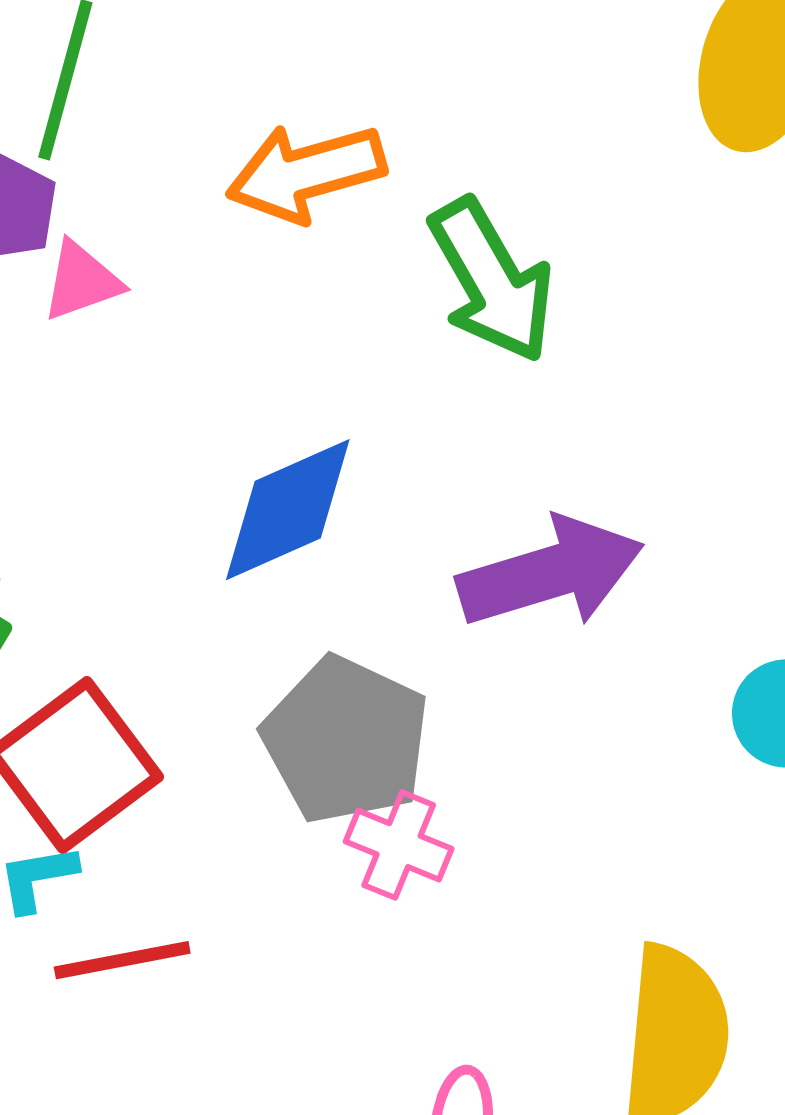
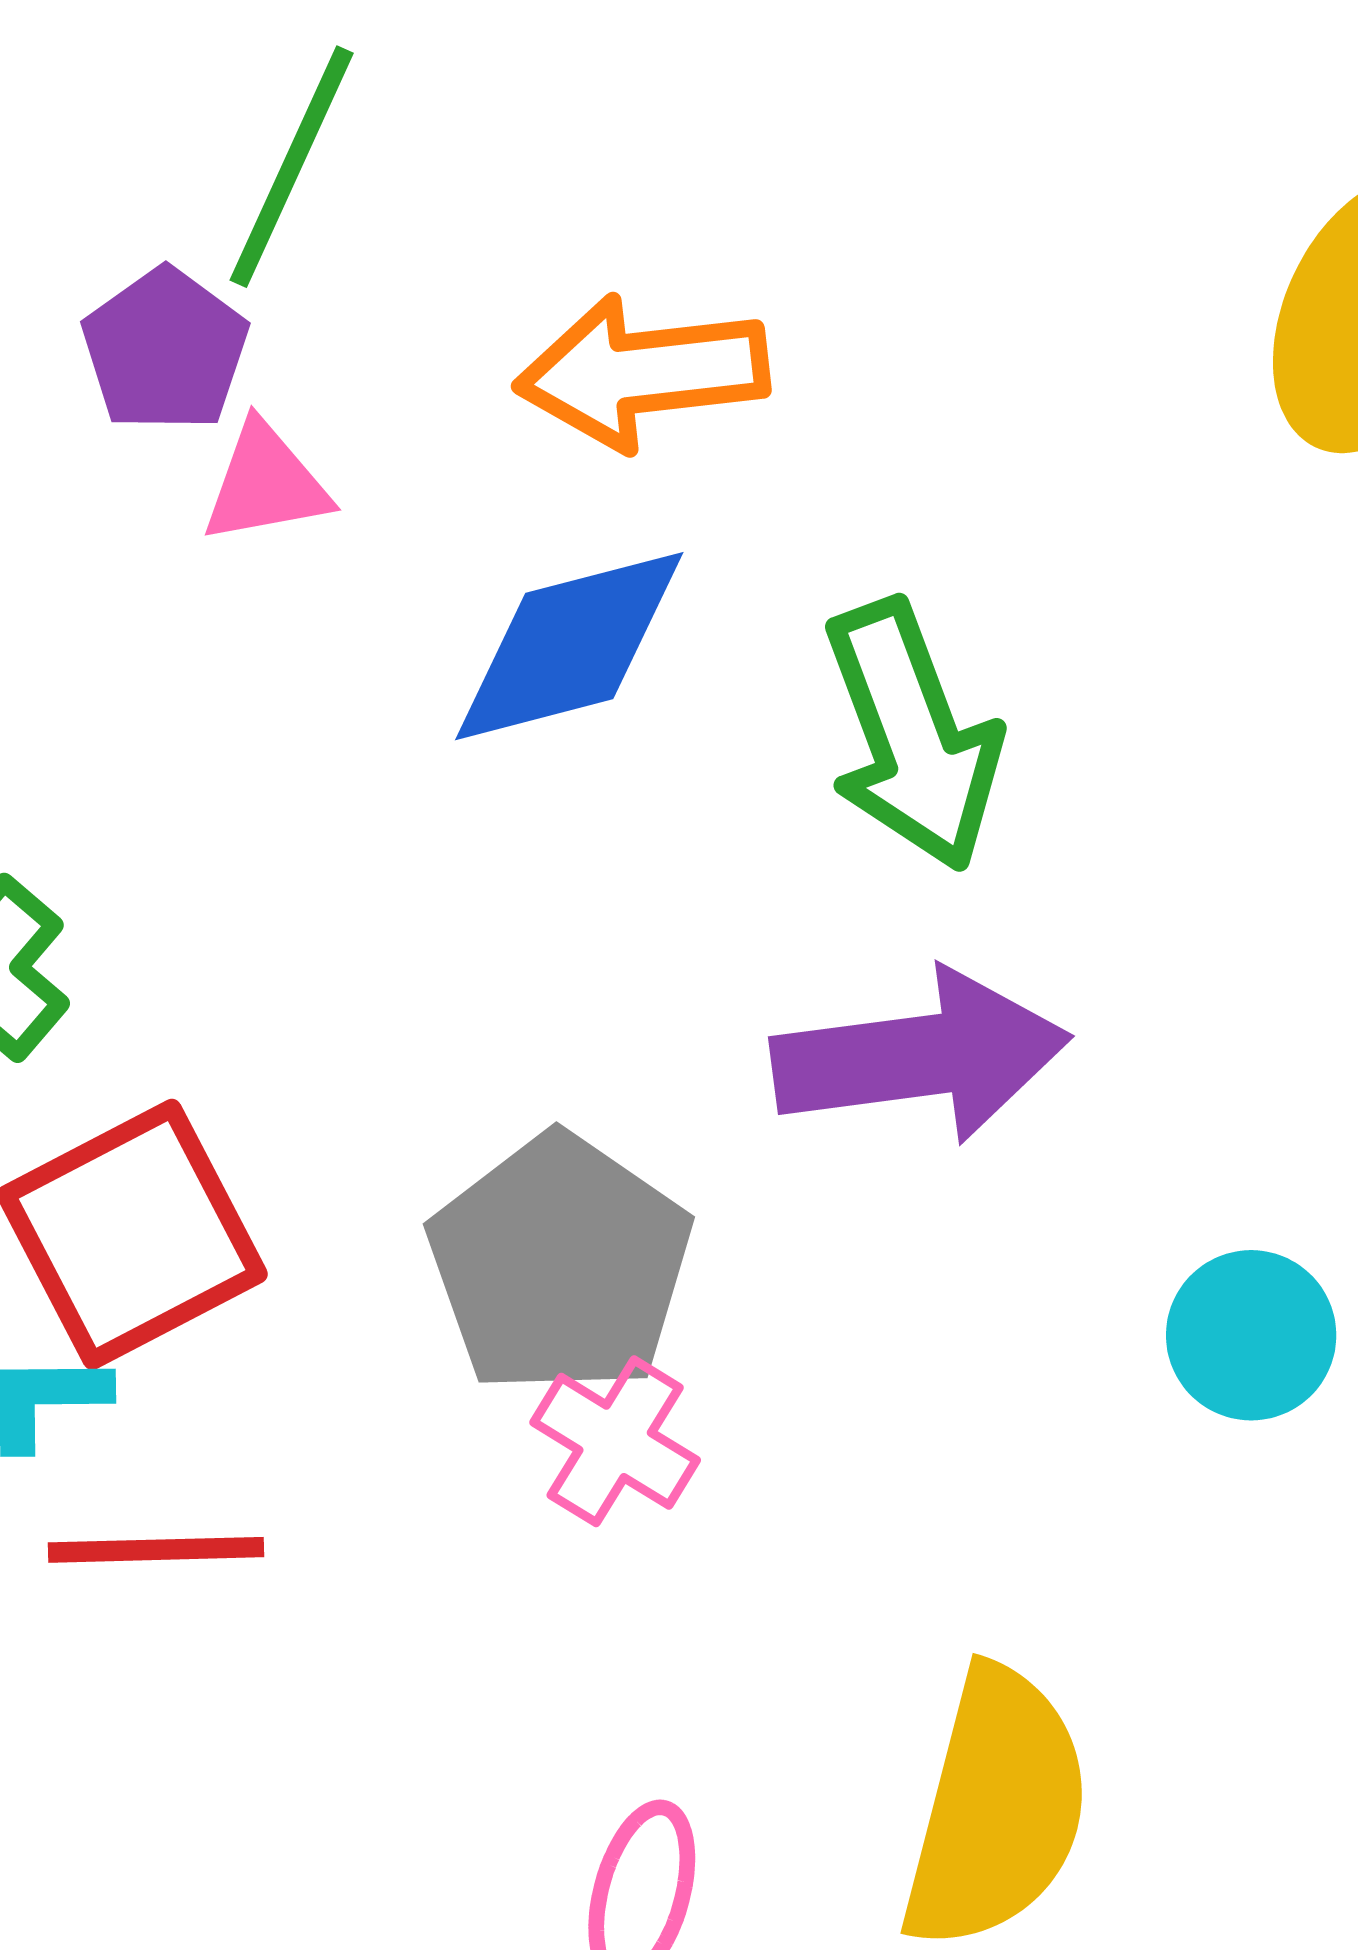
green arrow: (492, 280) -> (912, 735), moved
blue diamond: (288, 510) -> (569, 646), moved

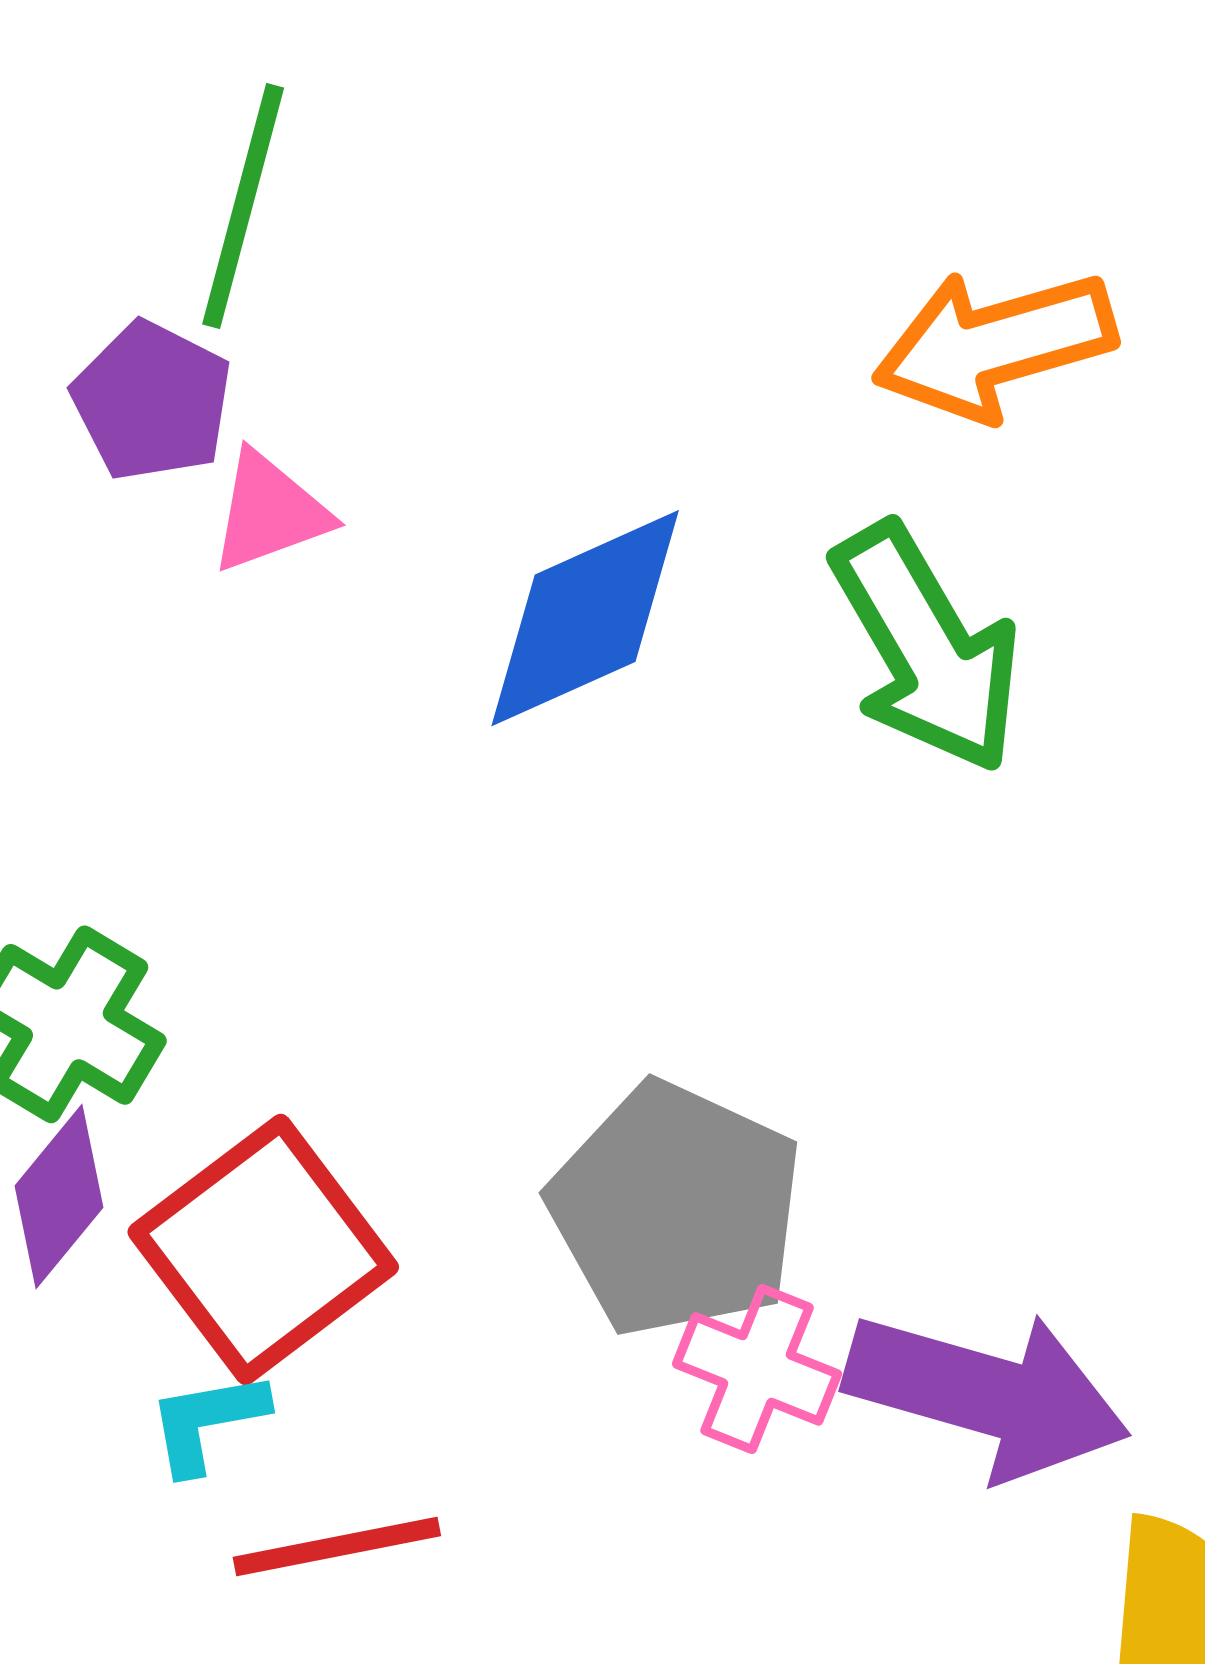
orange arrow: (642, 372) -> (994, 345), moved
purple arrow: (921, 1056) -> (987, 1394), moved, turned 33

